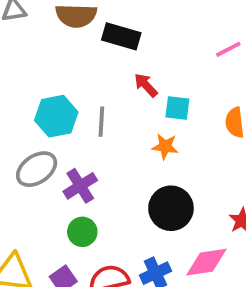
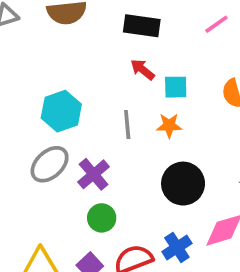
black rectangle: (121, 36) -> (142, 26), moved
gray line: (101, 122) -> (127, 124), moved

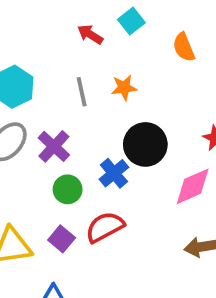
cyan square: (176, 87) -> (131, 21), moved, turned -30
blue cross: (177, 247) -> (114, 173), moved

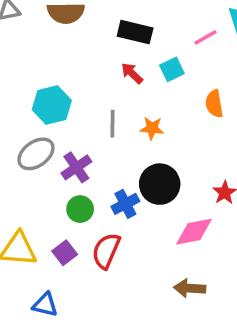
red semicircle: (105, 227) -> (106, 251), turned -51

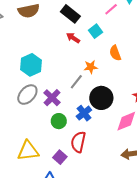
black rectangle: (135, 32) -> (70, 14), turned 36
orange semicircle: (214, 104) -> (115, 53), moved
gray line: (113, 124) -> (76, 82), moved, turned 49
purple square: (65, 253) -> (60, 157), moved

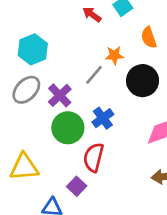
black circle: (101, 98) -> (143, 81), moved
green circle: (59, 121) -> (68, 128), size x1.5
purple square: (60, 157) -> (77, 186), moved

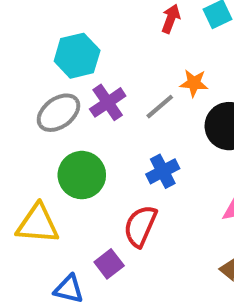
red arrow: (92, 14) -> (171, 19), turned 66
purple cross: (60, 95) -> (108, 102), moved
green circle: (68, 128) -> (82, 175), moved

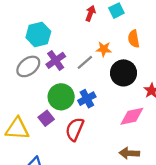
green circle: (82, 175) -> (61, 97), moved
purple square: (109, 264) -> (46, 118), moved

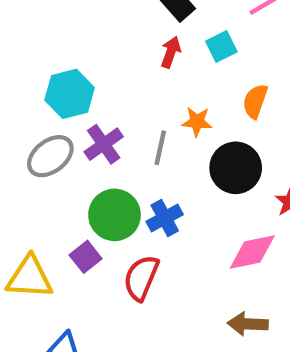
orange semicircle: (134, 39) -> (255, 101), turned 30
gray line: (85, 62) -> (160, 148), turned -36

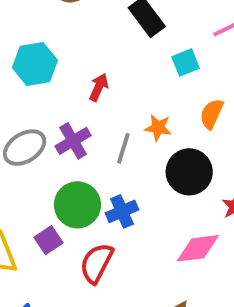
red arrow: (171, 52) -> (99, 87), moved
cyan hexagon: (70, 94) -> (35, 64), moved

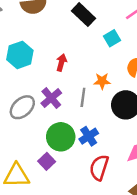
red semicircle: (97, 263) -> (99, 168), moved

